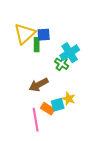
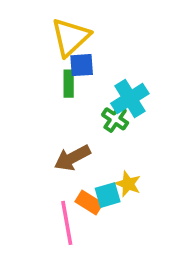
yellow triangle: (25, 34) -> (70, 37), moved

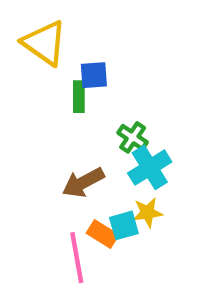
yellow triangle: (70, 37) -> (45, 43), moved, turned -42
cyan cross: (130, 98) -> (150, 167), moved
yellow star: (128, 184) -> (148, 213), turned -30

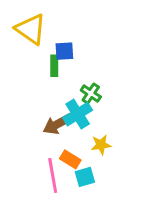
cyan cross: (150, 167) -> (78, 114), moved
cyan square: (124, 225) -> (85, 177), moved

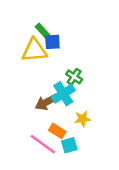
yellow triangle: (31, 29) -> (34, 50), moved, turned -40
green rectangle: (54, 66) -> (43, 31), moved, turned -42
pink line: (53, 176) -> (43, 144), turned -44

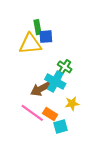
green rectangle: (43, 31) -> (37, 27), turned 32
cyan cross: (63, 94) -> (55, 82), turned -30
pink line: (43, 144) -> (32, 113), moved

